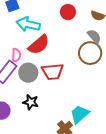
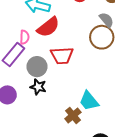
gray circle: (28, 73) -> (37, 67), moved
cyan trapezoid: (80, 114) -> (89, 101), turned -90

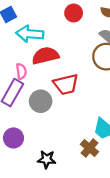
red semicircle: (48, 27) -> (45, 56), turned -145
black star: (38, 87) -> (47, 159), moved

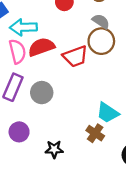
pink semicircle: (21, 71) -> (17, 51), moved, size x1.5
red trapezoid: (66, 84) -> (75, 56), moved

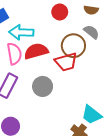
brown circle: (101, 41) -> (73, 46), moved
gray circle: (42, 93) -> (43, 86), moved

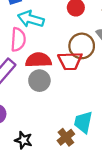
red semicircle: (36, 51) -> (38, 60), moved
cyan trapezoid: (92, 115) -> (83, 122), turned 50

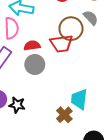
red semicircle: (38, 60) -> (32, 45), size x0.7
black star: (23, 140) -> (17, 105), moved

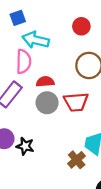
red trapezoid: (61, 44) -> (76, 102), moved

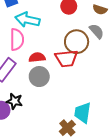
red trapezoid: (76, 102) -> (66, 58), moved
black star: (25, 146) -> (15, 101), moved

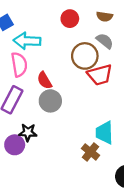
red semicircle: (37, 57) -> (44, 80), turned -105
red trapezoid: (66, 58) -> (100, 75), moved

